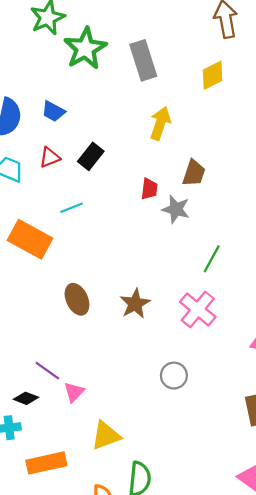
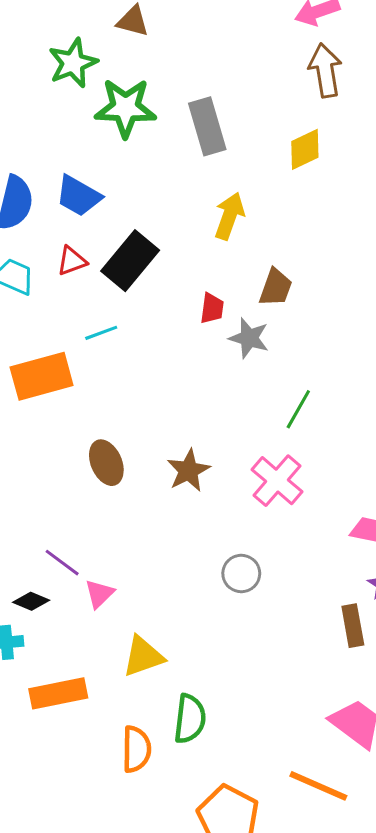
green star: (85, 48) -> (125, 108), turned 30
blue trapezoid: (53, 111) -> (78, 196), size x1.4
black rectangle: (91, 156) -> (130, 261), size x1.5
orange rectangle: (30, 239) -> (42, 376), turned -45

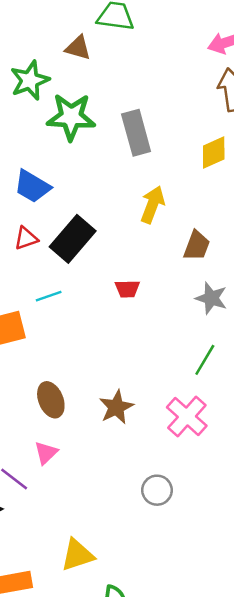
brown trapezoid: (276, 288) -> (197, 246), moved
red trapezoid: (212, 308) -> (127, 289), moved, turned 80
gray star: (249, 338) -> (211, 298), moved
pink triangle: (99, 594) -> (46, 453), moved

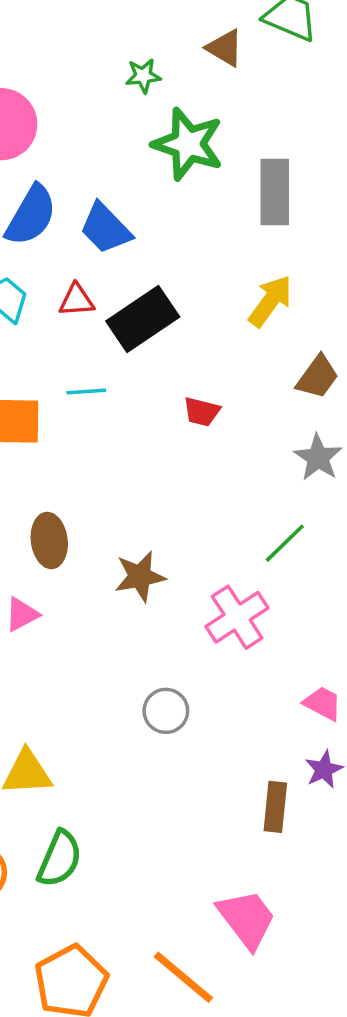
green star: (30, 80) -> (143, 76), size x0.6

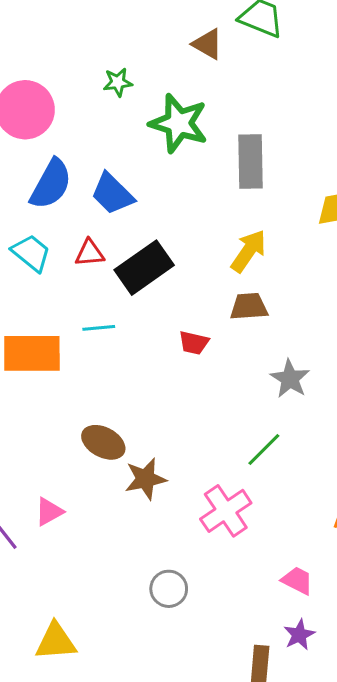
green star: (143, 76) -> (118, 82), moved
brown trapezoid: (317, 377) -> (249, 306), moved, turned -129
brown ellipse: (49, 541) -> (103, 442), moved, turned -54

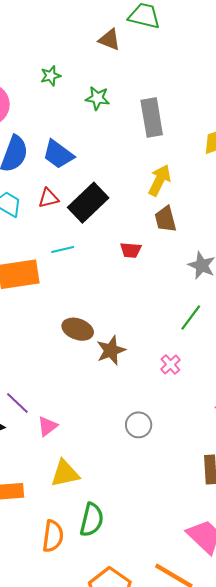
green star: (179, 123) -> (97, 98), size x0.6
brown trapezoid: (249, 306) -> (165, 219), turned -92
pink cross: (226, 511) -> (170, 364), size x0.6
pink triangle: (49, 512) -> (48, 426), moved

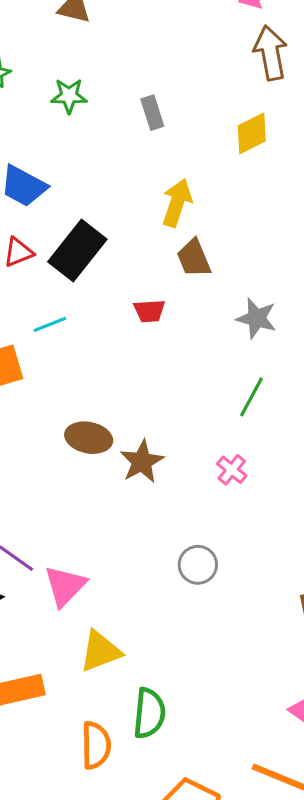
gray rectangle: (152, 117) -> (152, 113), size x0.6
pink triangle: (48, 426) -> (65, 586), size x1.4

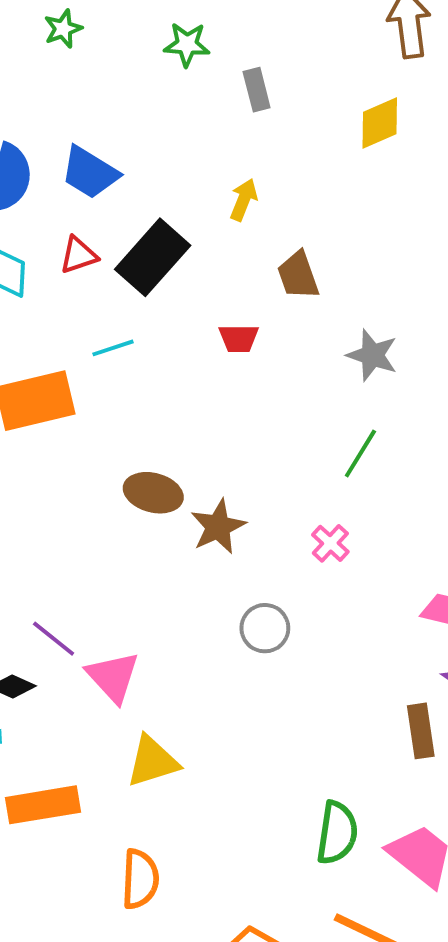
green star: (69, 96) -> (187, 44), moved
yellow arrow: (177, 203) -> (244, 200), moved, size x0.7
gray circle: (198, 565) -> (265, 628), moved
pink triangle: (65, 586) -> (113, 677), turned -30
green semicircle: (149, 713) -> (337, 833), moved

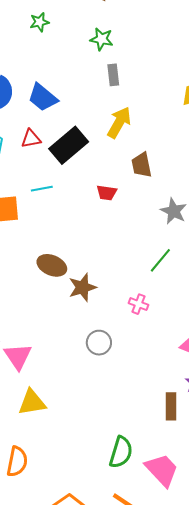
gray rectangle: (257, 90) -> (113, 75), moved
yellow arrow: (244, 200) -> (119, 122), size x1.5
pink cross: (330, 543) -> (139, 304), turned -30

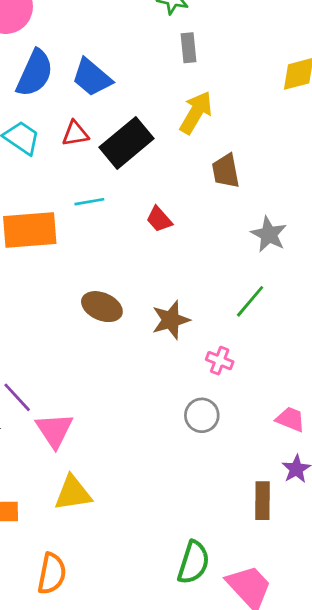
red trapezoid: (107, 193) -> (159, 219), moved, turned 40
brown star: (82, 287) -> (171, 320), moved
gray circle: (99, 343) -> (202, 415), moved

